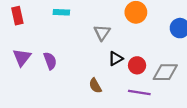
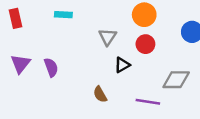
red circle: (137, 65) -> (145, 44), moved

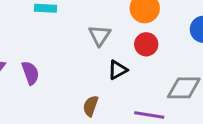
brown semicircle: (100, 94) -> (91, 106), turned 49

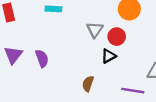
red circle: (146, 44) -> (117, 37), moved

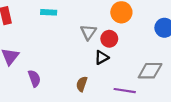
purple semicircle: (42, 58) -> (34, 78), moved

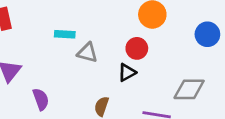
cyan rectangle: (49, 12) -> (65, 34), moved
gray triangle: (88, 32) -> (87, 53), moved, turned -49

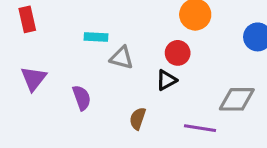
purple semicircle: (41, 99) -> (82, 98), moved

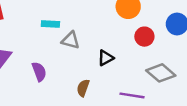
red circle: (178, 53) -> (144, 37), moved
gray diamond: (237, 99) -> (161, 73), turned 40

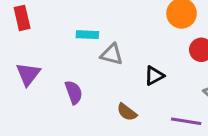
brown semicircle: (83, 88) -> (127, 112), turned -72

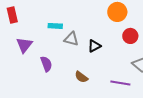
purple triangle: (28, 74) -> (24, 45), moved
black triangle: (154, 76) -> (94, 46), moved

